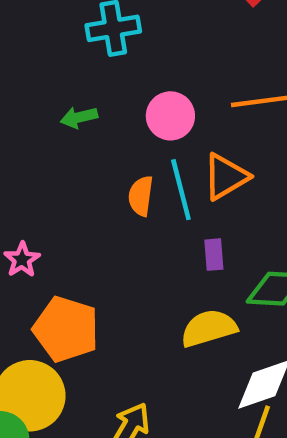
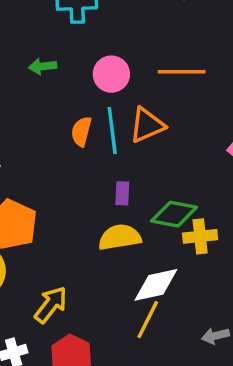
purple rectangle: (214, 255) -> (122, 193), moved

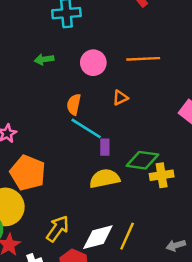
orange triangle: (147, 125) -> (120, 98), size x0.6
cyan line: (112, 130) -> (86, 128), moved, turned -48
white diamond: (156, 285) -> (98, 237), moved

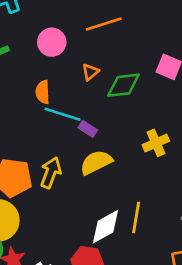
purple rectangle: (105, 147) -> (88, 129), turned -42
green diamond: (142, 160) -> (123, 85), moved
yellow arrow: (58, 229) -> (51, 173), moved

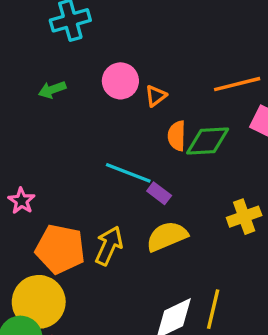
orange line: (104, 24) -> (237, 84), moved
orange triangle: (90, 72) -> (156, 96), moved
orange semicircle: (43, 92) -> (177, 136), moved

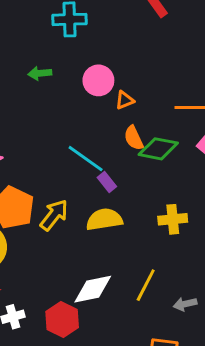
orange semicircle: (177, 136) -> (134, 138), turned -40
yellow line: (213, 309) -> (146, 285), moved

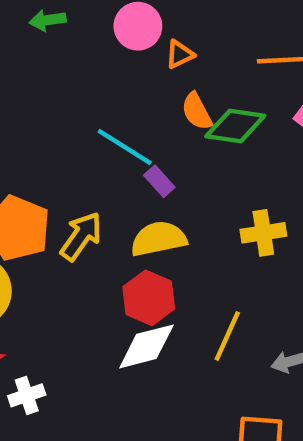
red hexagon: (62, 320) -> (149, 298), moved

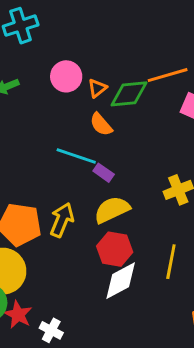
orange semicircle: (197, 111) -> (101, 124), moved
green diamond: (235, 126) -> (129, 94), moved
white cross: (27, 395) -> (51, 330), turned -30

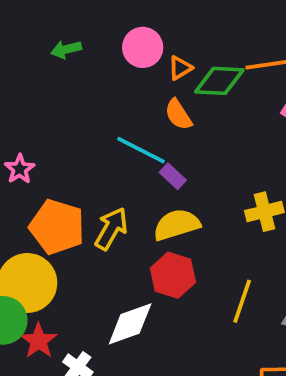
white diamond: (121, 281) -> (130, 324), moved

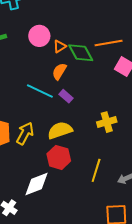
green diamond: (219, 81) -> (81, 53), turned 60
orange semicircle: (178, 115) -> (59, 71), turned 66
purple rectangle: (173, 176) -> (66, 96), moved

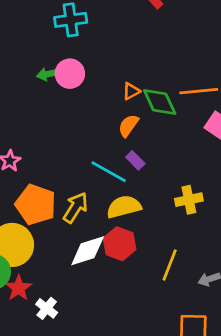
pink circle: (39, 36) -> (70, 74), moved
cyan line: (40, 91) -> (109, 172), moved
white diamond: (36, 184) -> (88, 251), moved

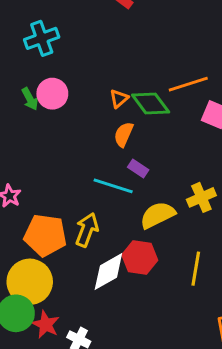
green arrow: (48, 74) -> (30, 99), turned -95
yellow semicircle: (124, 207) -> (158, 215), moved

